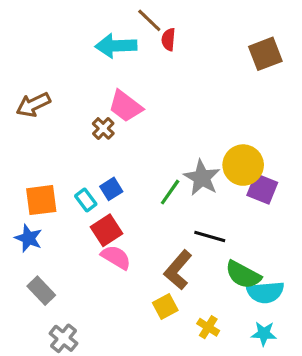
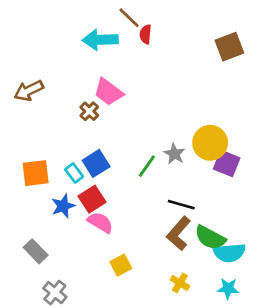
gray star: (202, 178) -> (174, 154), size x0.7
blue square: (111, 189) -> (96, 163), size x1.4
blue star: (29, 238) -> (63, 206), moved, turned 30
brown L-shape: (178, 270) -> (179, 233), moved
yellow square: (165, 307) -> (121, 265), moved

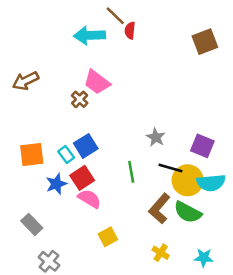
yellow circle: (210, 143) -> (188, 180), moved
green line: (147, 166) -> (131, 172), moved, turned -45
black line: (181, 205) -> (170, 168), moved
cyan semicircle: (229, 253) -> (211, 183), moved

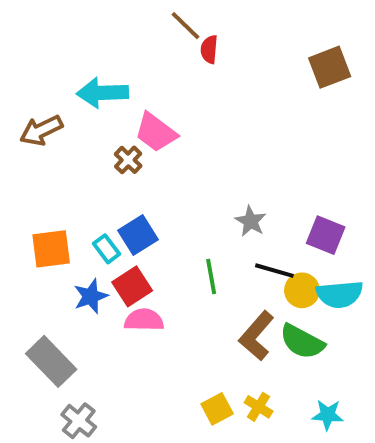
cyan arrow: (89, 35) -> (102, 93), moved
yellow circle: (188, 180) -> (302, 290), size x0.7
pink semicircle: (89, 199) -> (144, 320), turned -30
gray rectangle: (32, 224) -> (51, 361), size x1.4
yellow square: (108, 237) -> (217, 409), moved

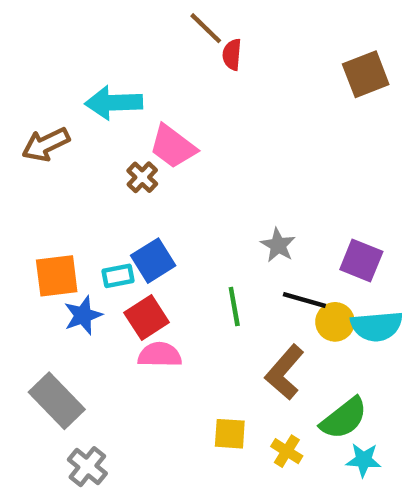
cyan rectangle: (106, 249) -> (118, 276), turned -64
blue star: (91, 296) -> (83, 315), moved
green semicircle: (302, 342) -> (344, 418), moved, turned -66
yellow square: (217, 409) -> (230, 434), moved, turned 32

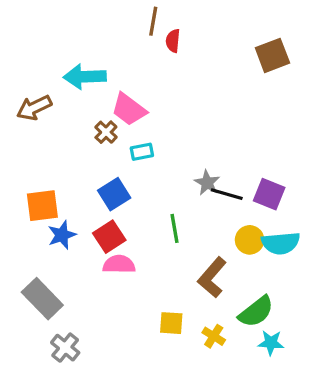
brown line: (206, 28) -> (153, 21), turned 56
cyan rectangle: (118, 276) -> (142, 152), moved
black line: (304, 300) -> (227, 194), moved

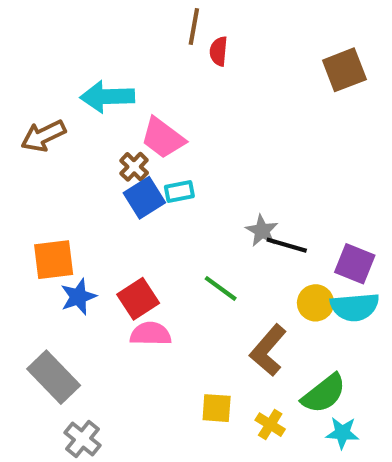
blue square: (114, 194) -> (144, 198), moved
purple square: (269, 194) -> (355, 264), moved
green line: (175, 228) -> (221, 288), turned -44

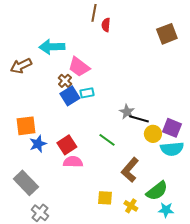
yellow circle: (316, 303) -> (153, 134), moved

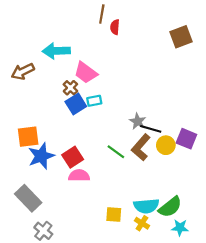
blue star: (38, 144) -> (41, 156), size x1.4
cyan semicircle: (172, 149) -> (146, 206), moved
brown L-shape: (130, 170) -> (141, 147), moved

